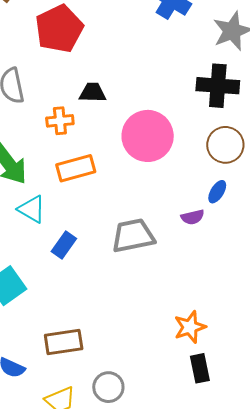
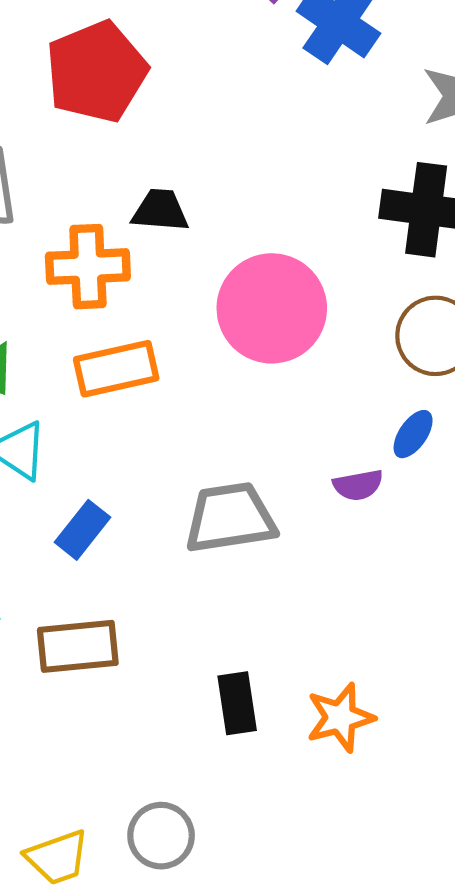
orange cross: (60, 121) -> (88, 267), size x1.4
brown rectangle: (64, 342) -> (78, 646), moved
black rectangle: (200, 368) -> (237, 703), moved

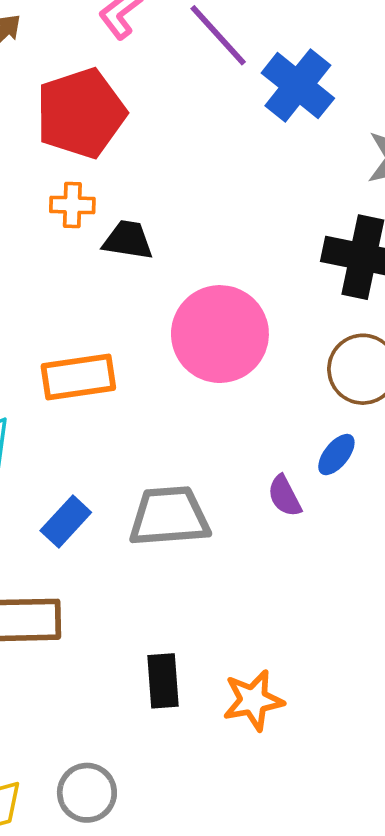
orange cross: (88, 267) -> (72, 205), moved, size x0.6
purple semicircle: (358, 485) -> (284, 496), turned 69
blue rectangle: (83, 530) -> (66, 521), moved

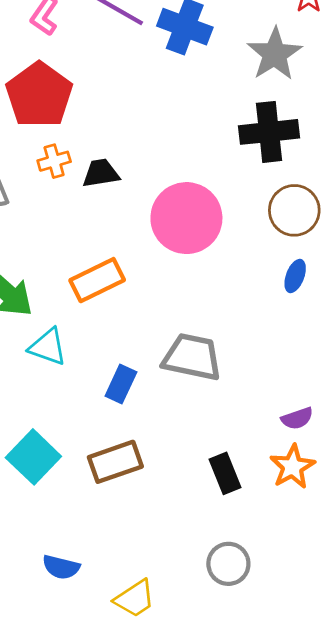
purple semicircle: (284, 496) -> (297, 418), moved, turned -64
gray trapezoid: (169, 516) -> (192, 357), turned 34
gray circle: (87, 793) -> (228, 564), moved

